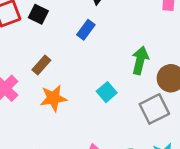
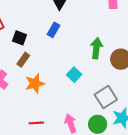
black square: (38, 14) -> (19, 38), moved
gray square: (154, 109) -> (106, 97), moved

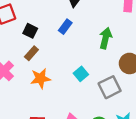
green arrow: (96, 48) -> (106, 38), moved
gray square: (106, 97) -> (110, 87), moved

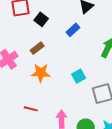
black square: (30, 31) -> (41, 19), moved

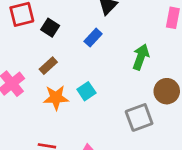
cyan square: (79, 76) -> (86, 91), moved

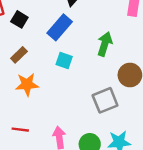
blue rectangle: (93, 38) -> (60, 27), size x1.5
cyan square: (86, 91) -> (64, 61), moved, turned -35

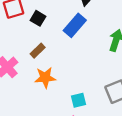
cyan square: (64, 61) -> (78, 100), moved, turned -32

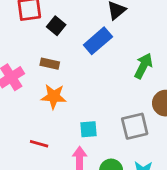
brown rectangle: (38, 51) -> (50, 64), turned 48

